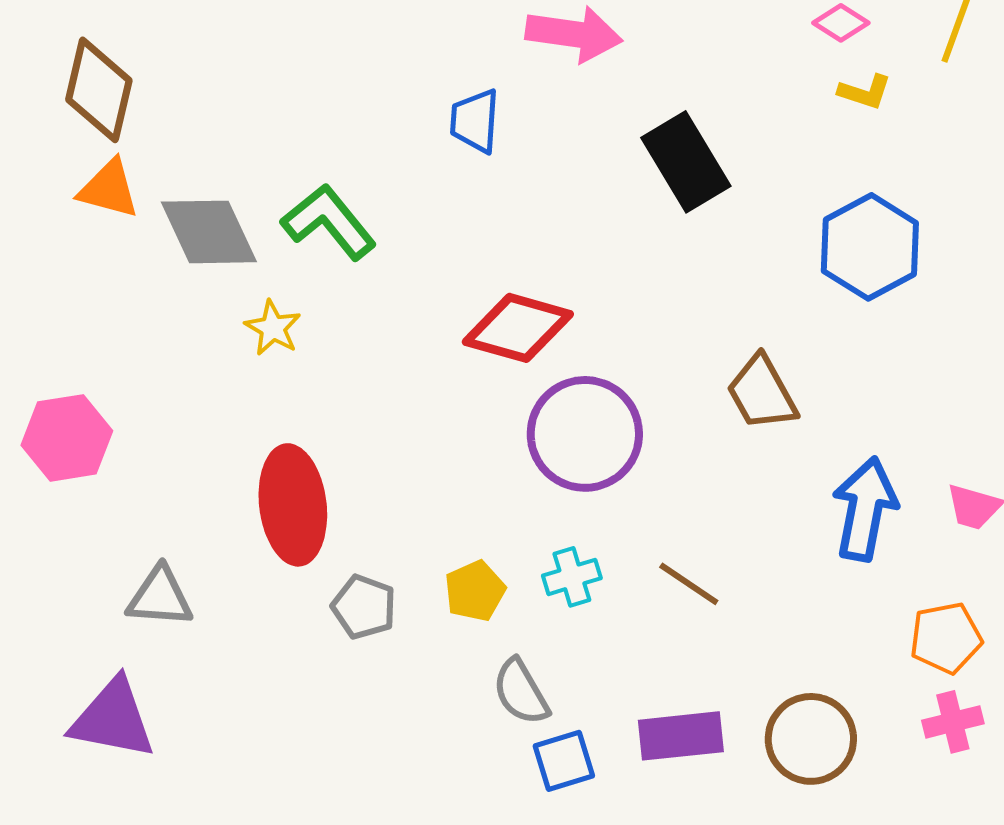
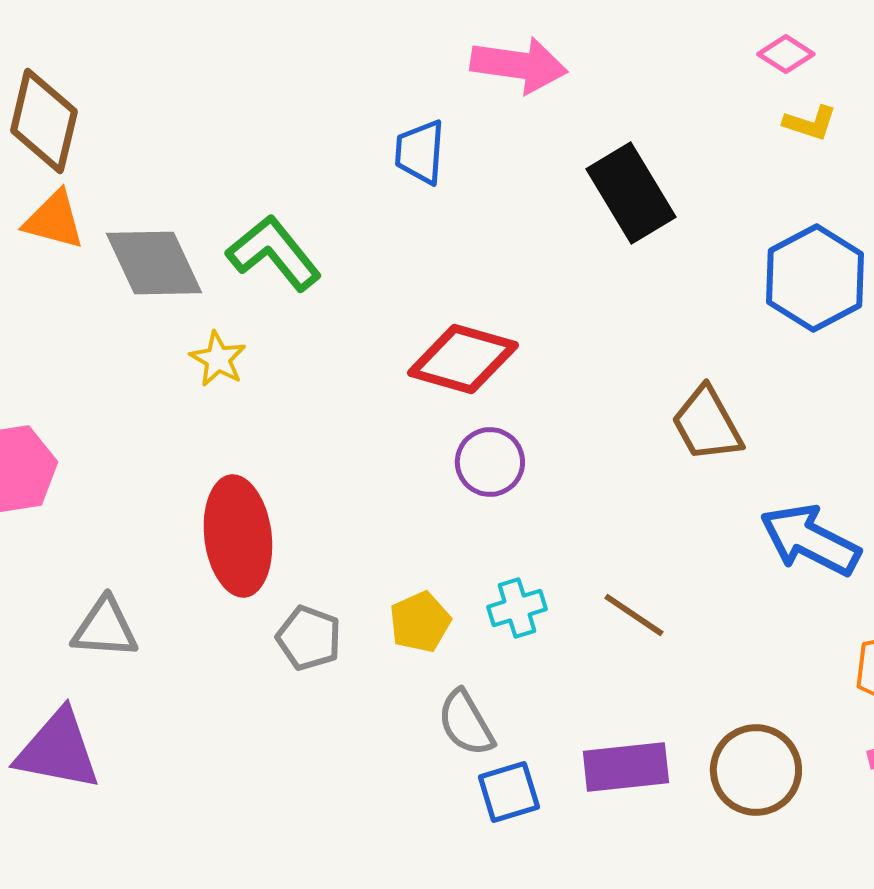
purple circle: (585, 434) -> (490, 462), moved, size x0.6
blue arrow: (865, 509) -> (810, 540), turned -74

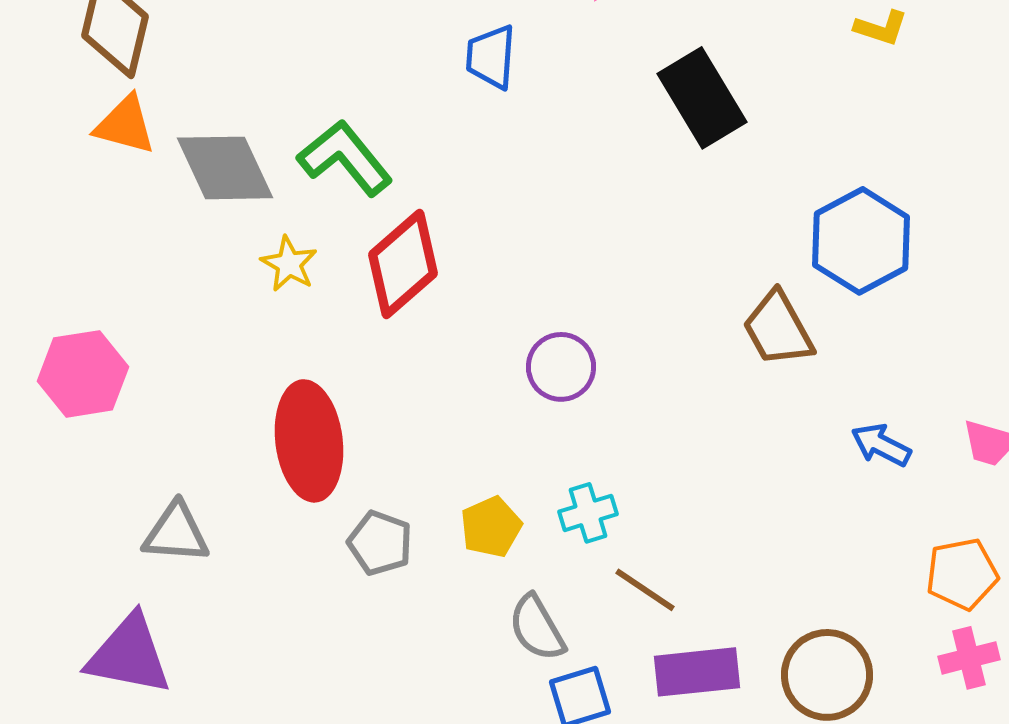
blue hexagon: (815, 278) -> (861, 241), moved
red diamond: (463, 359) -> (403, 264), moved, turned -57
blue arrow: (810, 540) -> (881, 445), size x0.6
brown line: (634, 615) -> (645, 590), moved

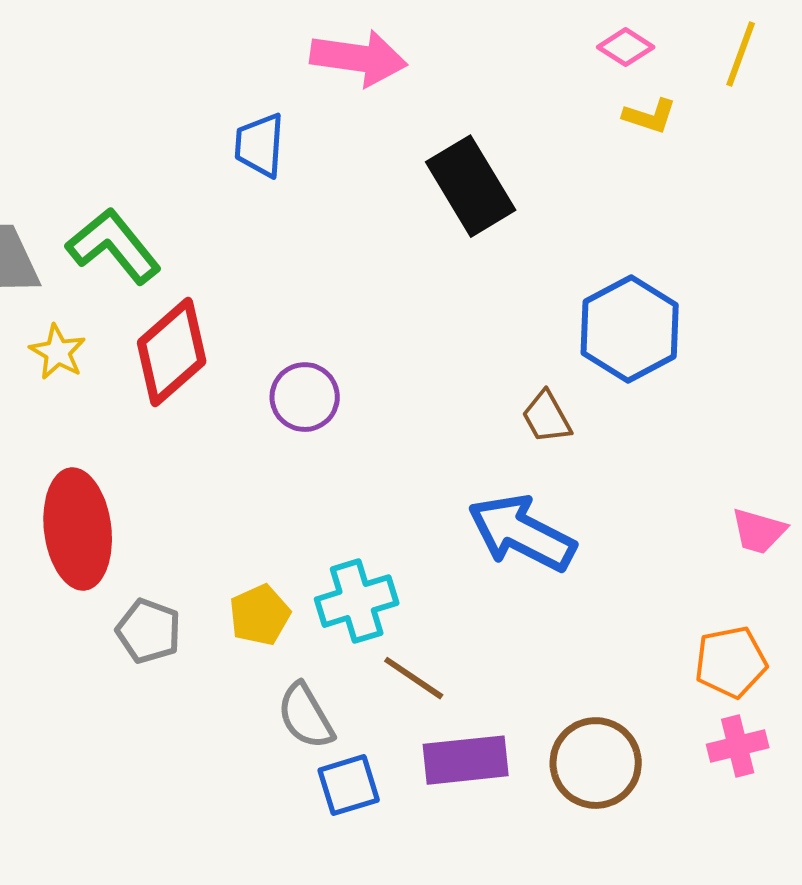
brown trapezoid: (778, 329) -> (547, 417), size x0.7
purple circle: (561, 367) -> (305, 397), moved
blue arrow: (881, 445) -> (522, 533), moved, size x1.8
cyan cross: (588, 513) -> (357, 601), size x1.4

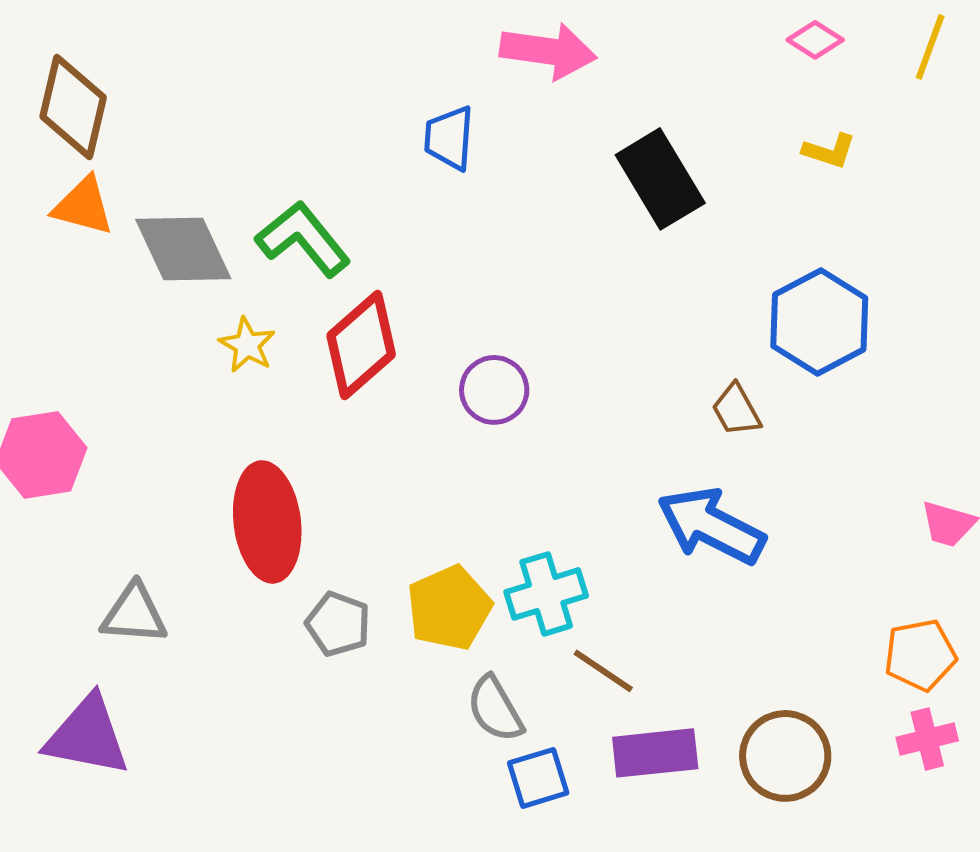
yellow L-shape: (650, 116) -> (829, 151), moved
yellow pentagon: (260, 615) -> (449, 608), size x1.4

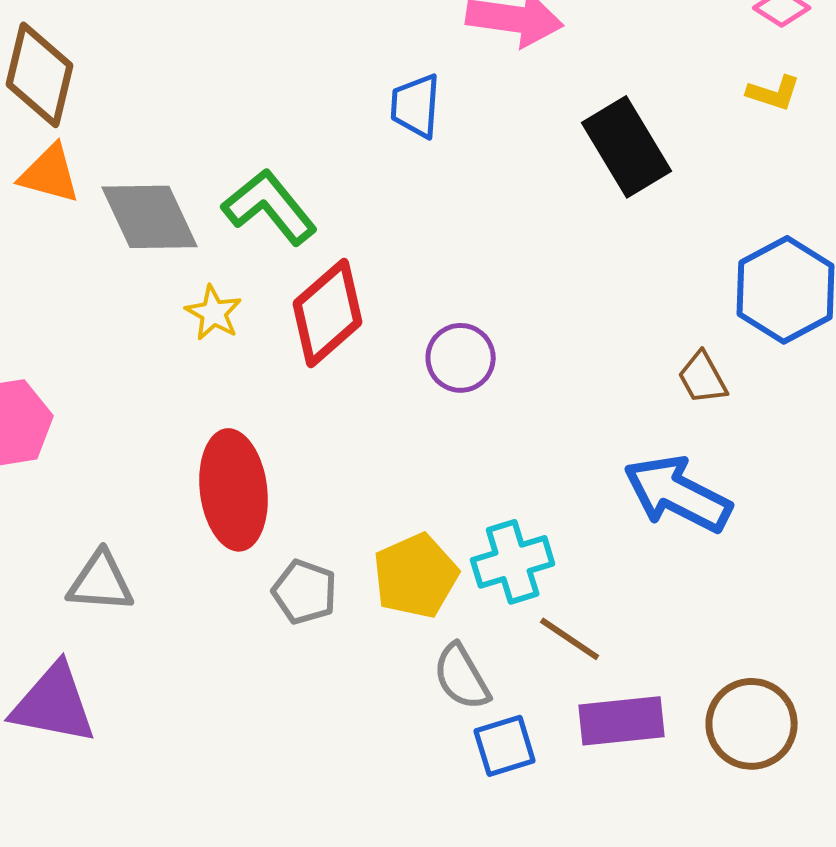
yellow L-shape: (829, 151) -> (774, 93), moved

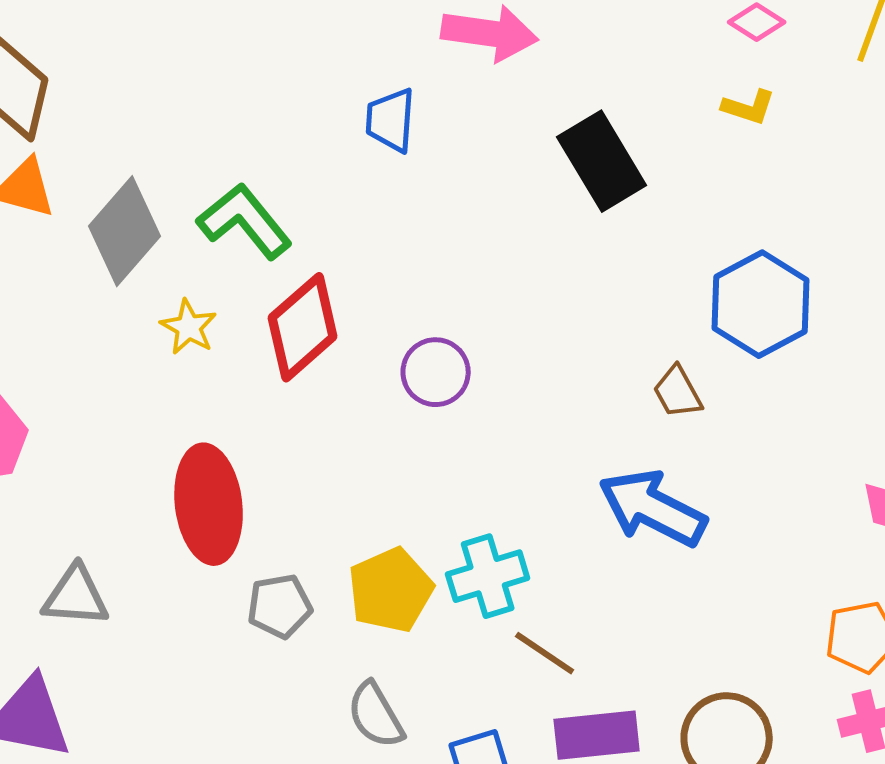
gray diamond: (150, 217) -> (125, 231), turned 66
gray pentagon: (305, 592) -> (280, 606), turned -30
gray semicircle: (462, 677) -> (376, 715), moved

